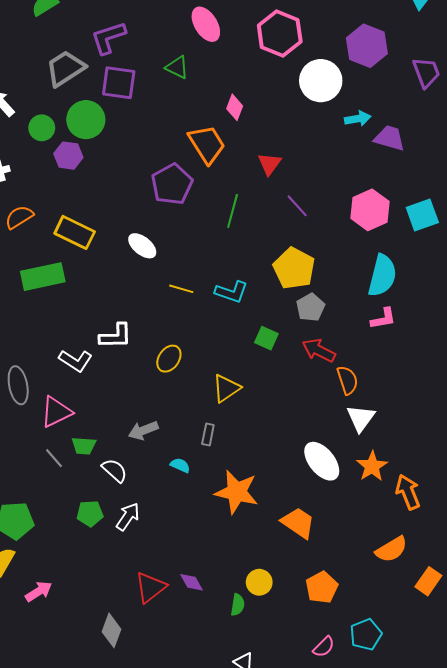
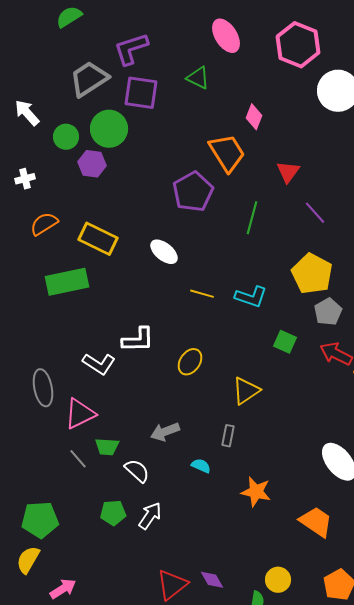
orange star: (237, 492) -> (256, 492), size x0.7

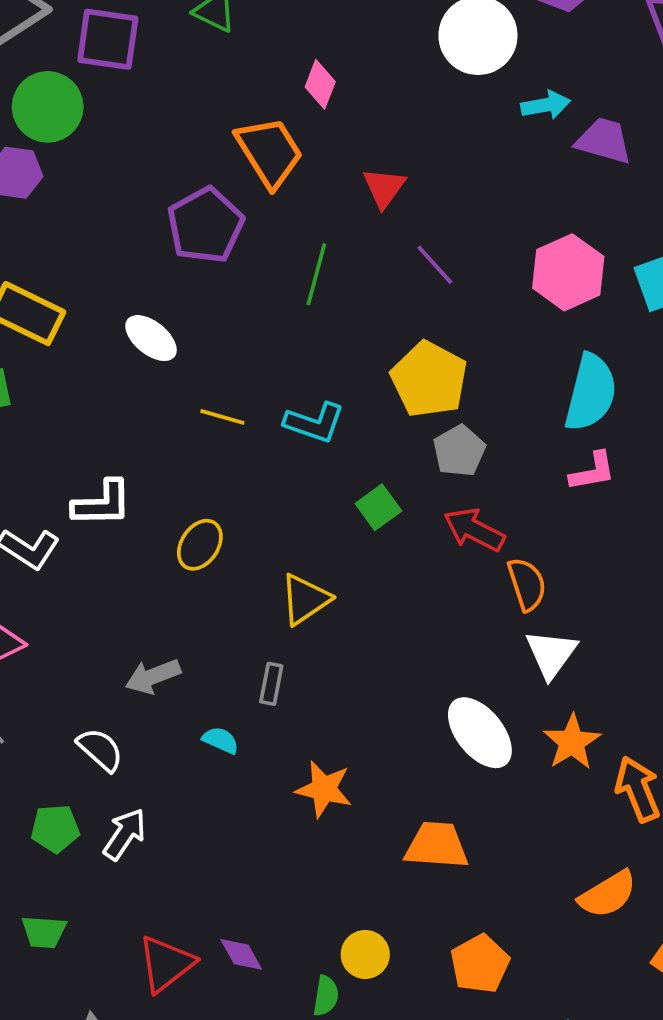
green square: (285, 342) -> (378, 507), turned 30
green trapezoid: (107, 447) -> (44, 932), moved
orange trapezoid: (316, 522) -> (437, 845), turned -30

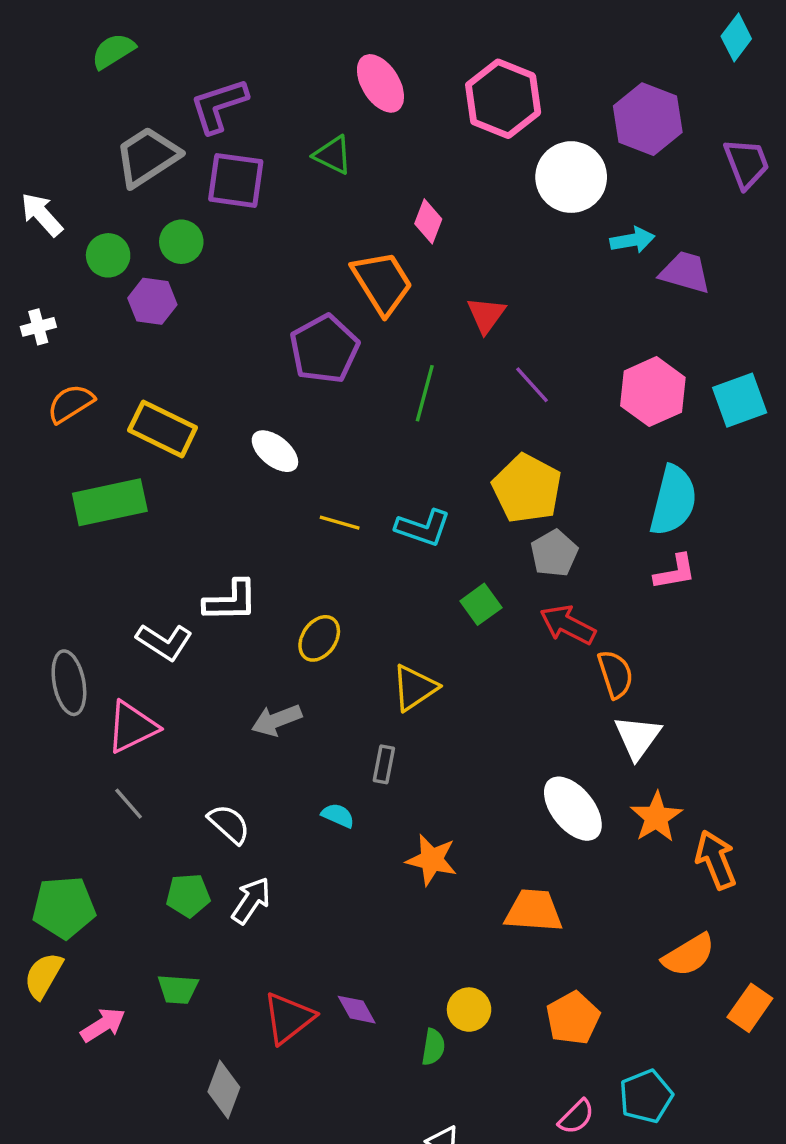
green circle: (48, 107) -> (181, 242), size x0.7
gray arrow: (153, 676) -> (277, 720), moved

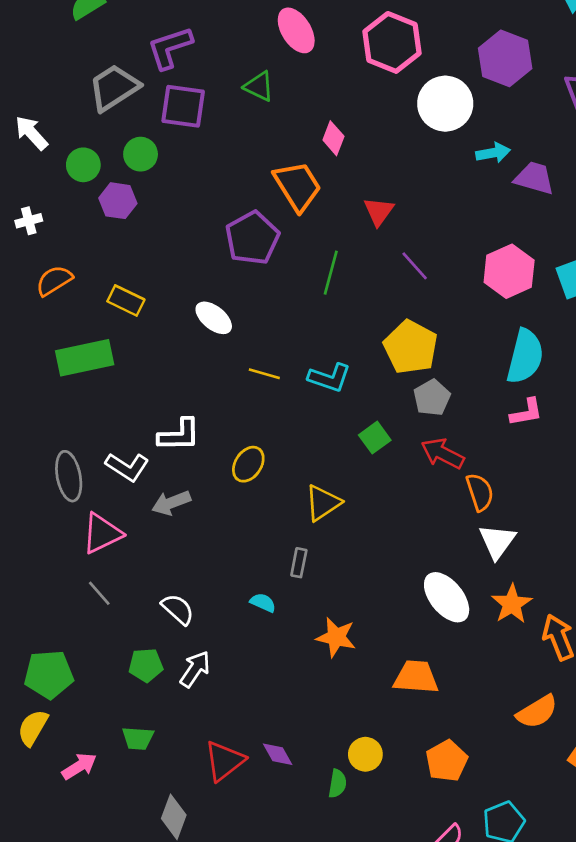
yellow rectangle: (163, 429) -> (126, 301), size x0.7
gray ellipse: (69, 683) -> (69, 476), moved
gray arrow: (277, 720) -> (171, 503), moved

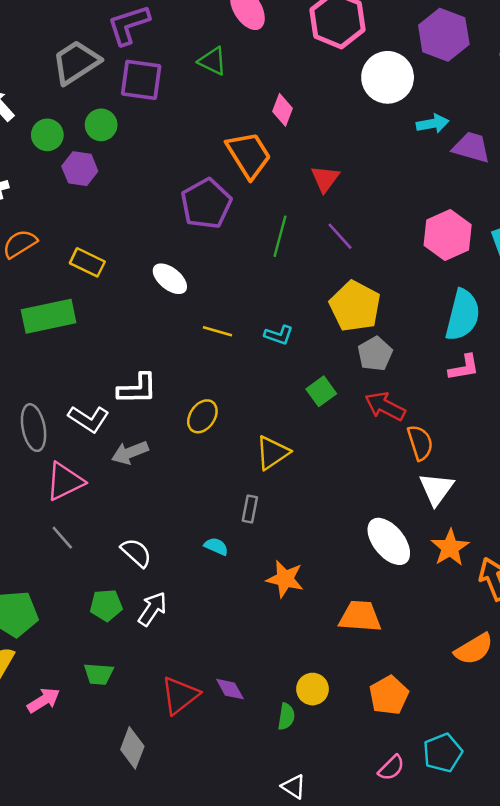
purple line: (415, 266) -> (340, 236), moved
cyan L-shape: (329, 378) -> (279, 335), size x0.7

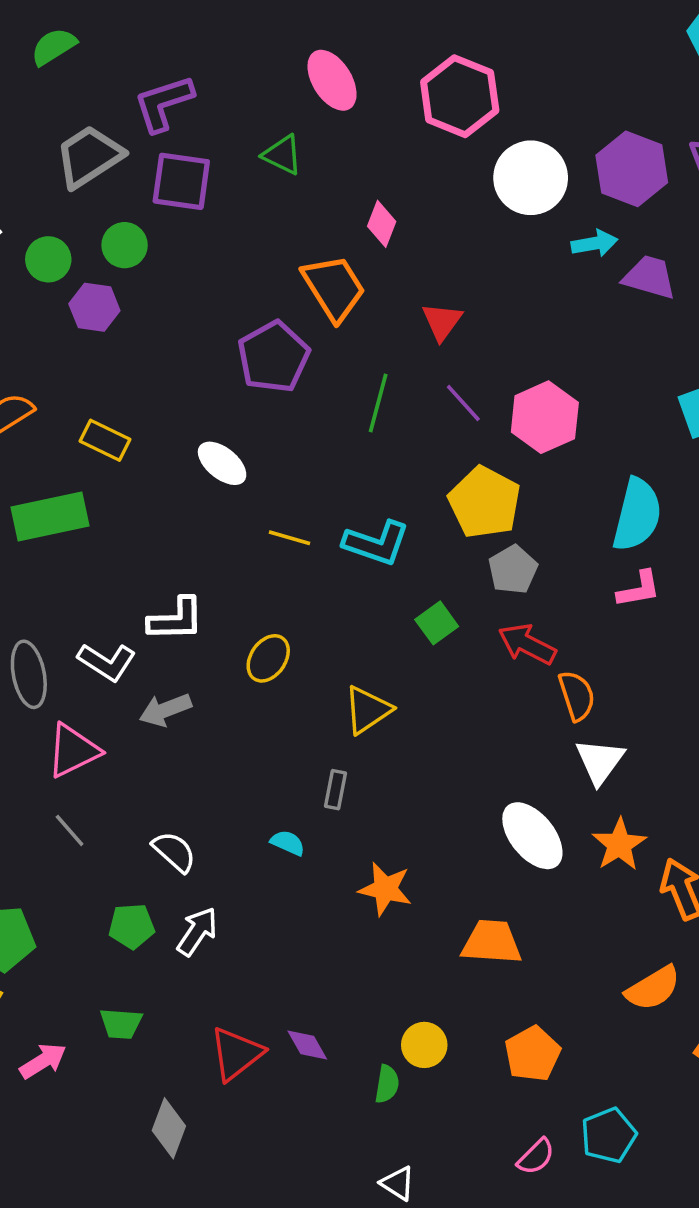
purple hexagon: (444, 35) -> (632, 169), moved
pink hexagon: (448, 235) -> (545, 417), moved
cyan L-shape: (279, 335) -> (376, 543), size x1.6

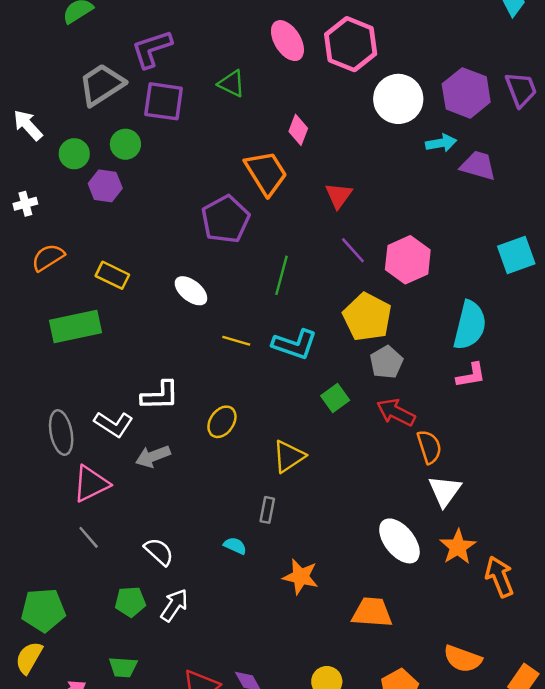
pink ellipse: (332, 80) -> (287, 41), moved
green line: (378, 403) -> (282, 275), moved
orange semicircle: (653, 988) -> (463, 659), moved, turned 51

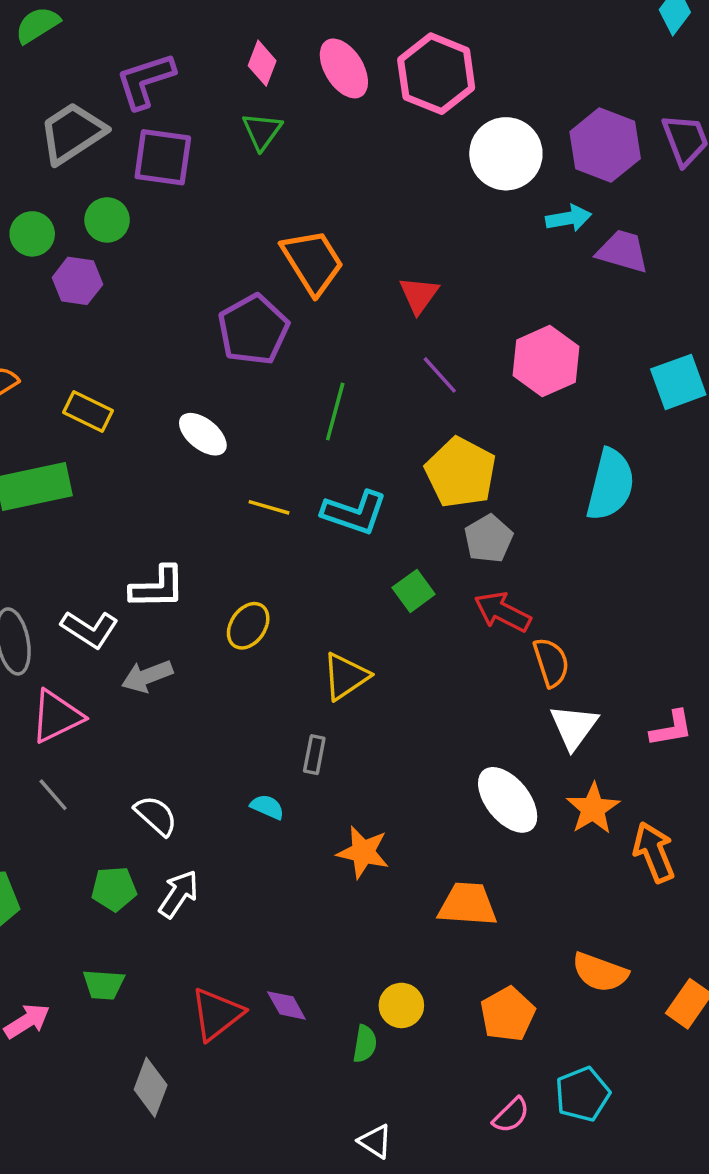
green triangle: (231, 83) -> (262, 131), turned 40
pink diamond: (298, 130) -> (262, 63), moved
pink hexagon: (408, 260) -> (546, 361), moved
pink L-shape: (471, 375) -> (671, 729), moved

